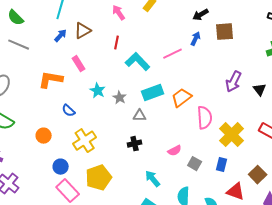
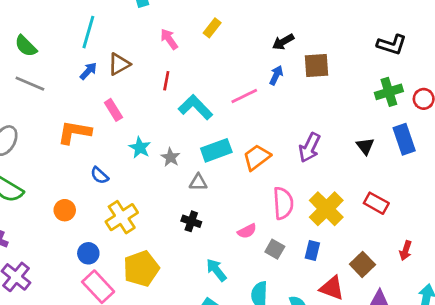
purple arrow: (234, 82) -> (310, 148), moved
pink semicircle: (205, 118) -> (283, 203), moved
black cross: (135, 144) -> (191, 221), turned 32

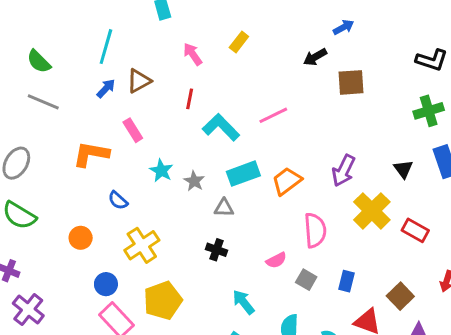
blue arrow: (276, 75) -> (344, 27), moved, turned 36
yellow cross: (326, 209) -> (372, 211), moved

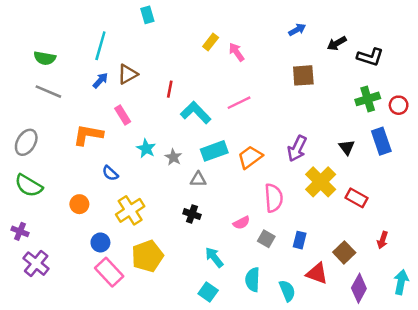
pink arrow: (193, 54) -> (237, 52), moved
black arrow: (315, 57) -> (337, 43), moved
green semicircle: (39, 62) -> (45, 58), turned -35

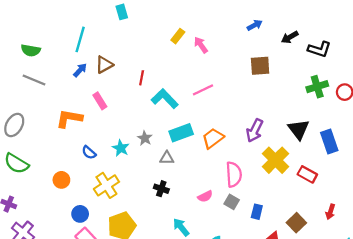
blue rectangle: (381, 141) -> (329, 141), moved
black triangle: (347, 147) -> (299, 129), size x1.5
cyan star: (146, 148) -> (121, 148), moved
gray square: (266, 239) -> (232, 202), moved

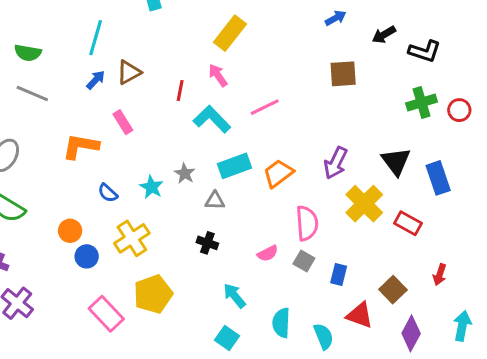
yellow rectangle: (178, 36) -> (230, 33), size x1.6
pink arrow: (201, 45) -> (218, 75), moved
blue circle: (80, 214) -> (87, 256), moved

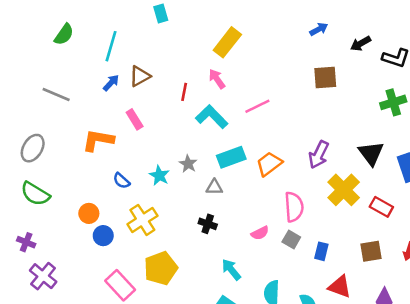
green semicircle: (28, 53) -> (64, 34), moved, turned -65
brown square: (393, 290) -> (371, 251), moved, turned 35

